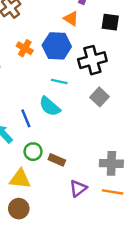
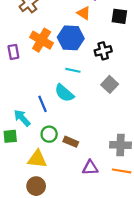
orange cross: (25, 48) -> (42, 40), size x1.5
black cross: (92, 60) -> (103, 51), size x0.7
purple triangle: (78, 188) -> (90, 168), turned 35

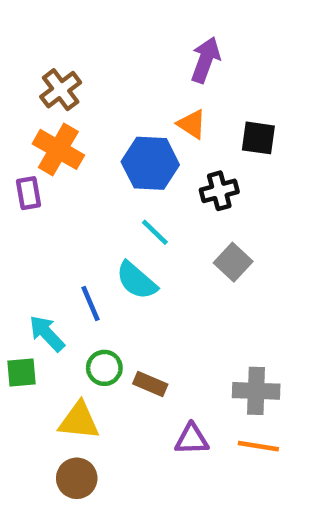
orange triangle: (84, 13) -> (192, 124), moved
black square: (119, 16) -> (258, 138), moved
orange cross: (42, 40) -> (58, 149), moved
cyan line: (73, 70) -> (155, 232), turned 32

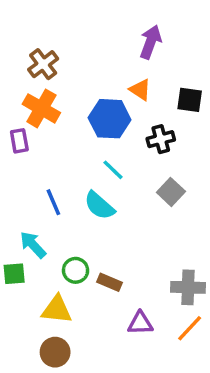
blue line: (91, 304) -> (53, 202), moved
orange line: (258, 446) -> (190, 328), turned -56

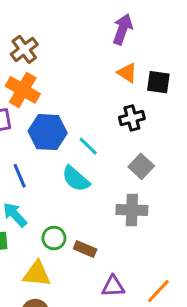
orange triangle: (140, 90) -> (127, 73), moved
blue hexagon: (110, 119) -> (48, 132), moved
blue line: (53, 202) -> (20, 176), moved
gray cross: (188, 287) -> (132, 210), moved

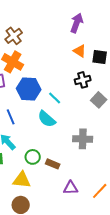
gray square: (141, 166) -> (99, 100), moved

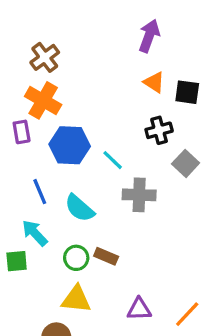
cyan semicircle: (47, 119) -> (80, 208), moved
gray cross: (83, 139) -> (139, 195), moved
brown rectangle: (53, 164) -> (106, 256), moved
yellow triangle: (22, 180) -> (76, 299), moved

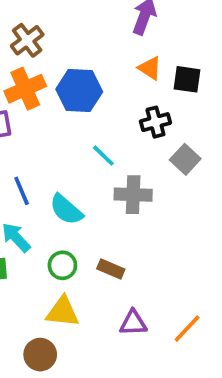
orange cross: (43, 100) -> (25, 89), turned 36
blue hexagon: (70, 145) -> (79, 91), moved
brown rectangle: (106, 256) -> (111, 269), moved

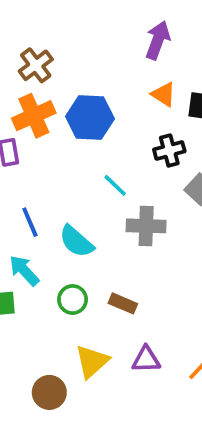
yellow triangle: (62, 312) -> (92, 361), moved, turned -48

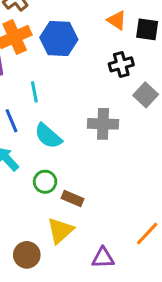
cyan line: (115, 185) -> (34, 92), moved, turned 35
brown rectangle: (123, 303) -> (72, 199), moved
purple triangle: (146, 360) -> (103, 258), moved

